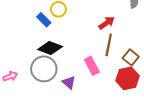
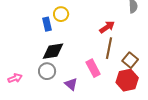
blue rectangle: (44, 20) -> (47, 24), turned 32
black diamond: (50, 48) -> (53, 51), turned -30
gray circle: (44, 69) -> (47, 71), size x0.7

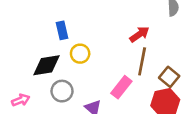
yellow circle: (61, 14) -> (80, 54), moved
black diamond: (53, 51) -> (46, 65), moved
pink rectangle: (93, 68) -> (121, 87), turned 66

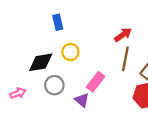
blue rectangle: (62, 30) -> (58, 22), moved
pink rectangle: (121, 87) -> (96, 82), moved

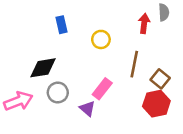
red arrow: (123, 35) -> (144, 23), moved, turned -48
yellow circle: (70, 52) -> (101, 39), moved
pink arrow: (18, 93) -> (18, 101), size x1.6

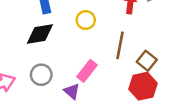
black diamond: (43, 68) -> (40, 34), moved

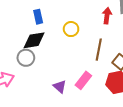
pink rectangle: (87, 71) -> (83, 80), moved
gray circle: (41, 75) -> (26, 58), moved

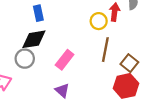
yellow circle: (71, 29) -> (99, 21), moved
pink rectangle: (83, 80) -> (65, 60), moved

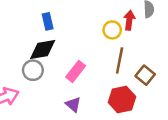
red hexagon: (126, 86) -> (122, 100), moved

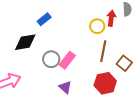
blue rectangle: (48, 21) -> (44, 19), turned 64
black diamond: (43, 49) -> (25, 42), moved
gray circle: (33, 70) -> (51, 59), moved

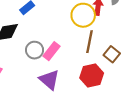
yellow circle: (97, 26) -> (83, 15), size x1.5
purple triangle: (65, 87) -> (49, 80), size x1.5

